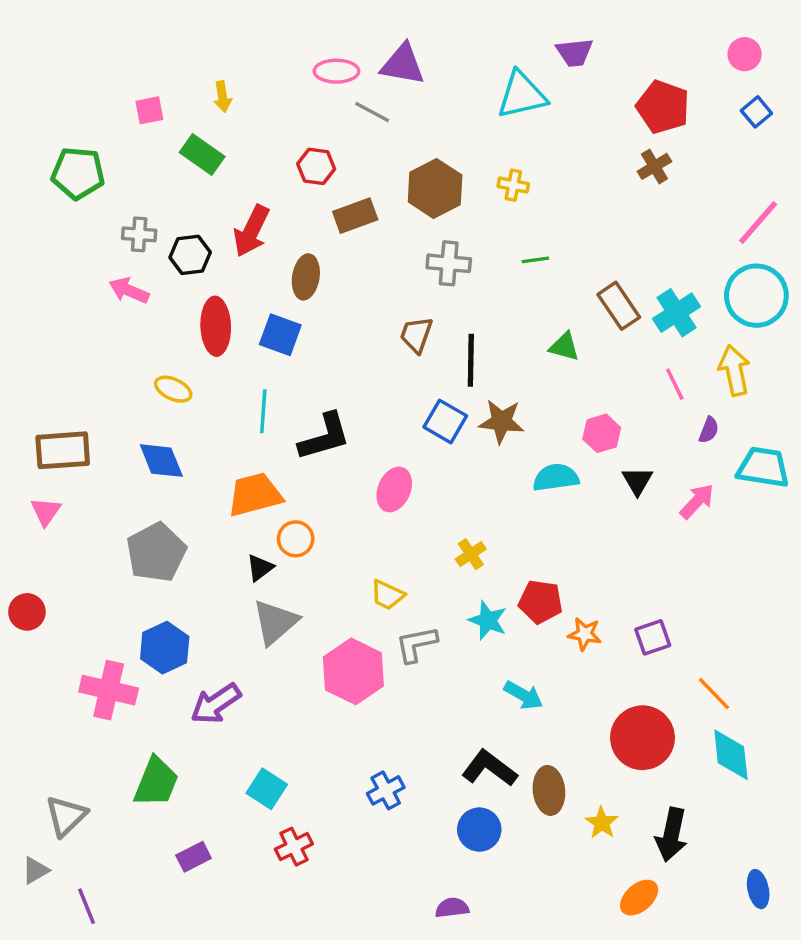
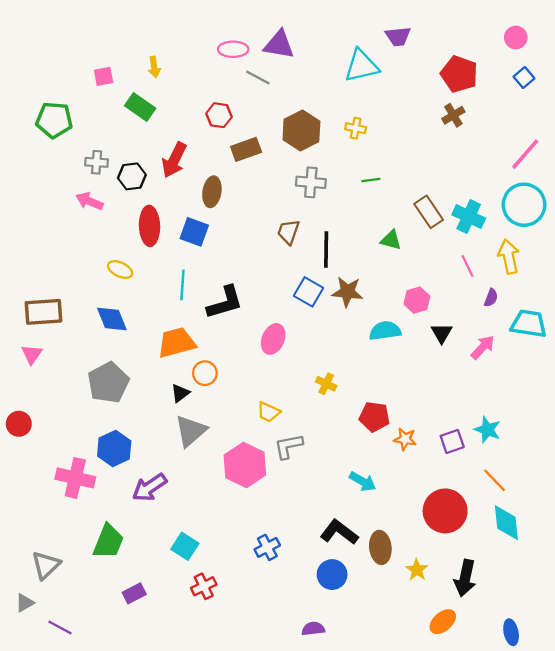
cyan cross: (677, 313) -> (469, 217), turned -32
yellow cross: (471, 554) -> (326, 384), turned -30
cyan star: (488, 620) -> (488, 430), moved
blue ellipse: (758, 889) -> (511, 632), moved
purple line: (86, 906) -> (60, 628), turned -40

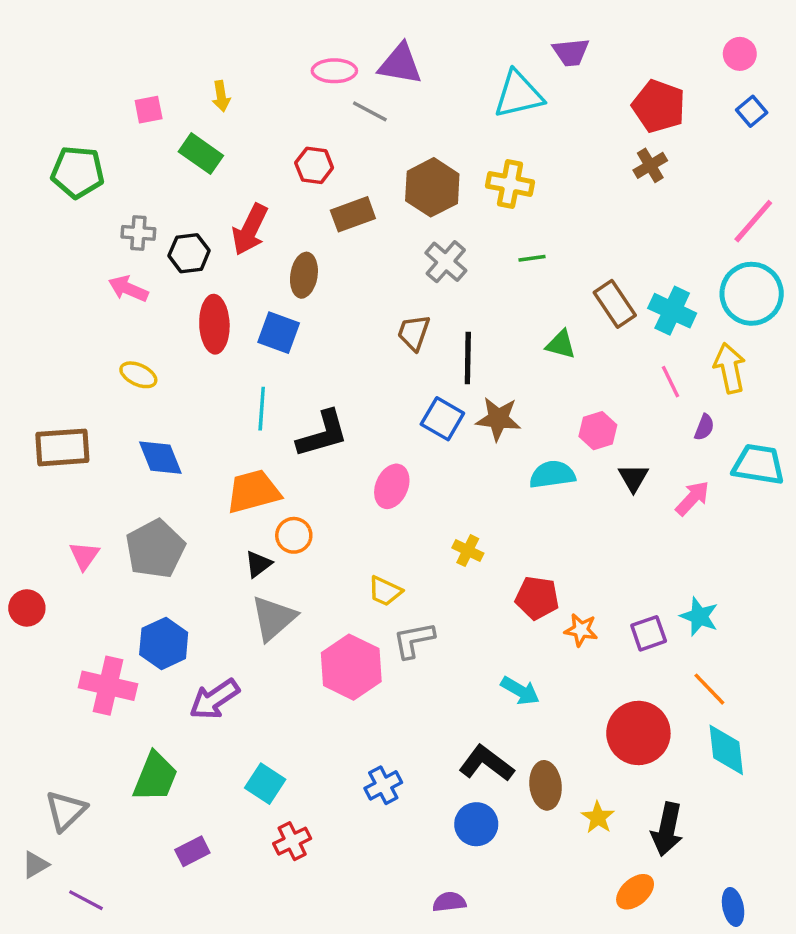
yellow cross: (356, 128) -> (510, 184), size x1.5
gray cross: (311, 182) -> (446, 262), turned 36
yellow ellipse: (120, 270) -> (138, 375), moved
pink triangle: (32, 354) -> (84, 556), moved

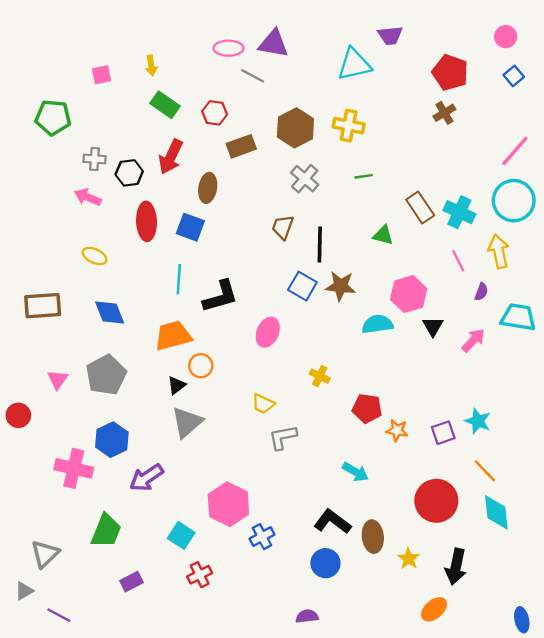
green rectangle: (201, 154) -> (165, 105), moved
pink hexagon: (598, 431) -> (409, 294), size x1.4
pink hexagon: (351, 667) -> (228, 504), moved
blue ellipse: (733, 907) -> (522, 620), moved

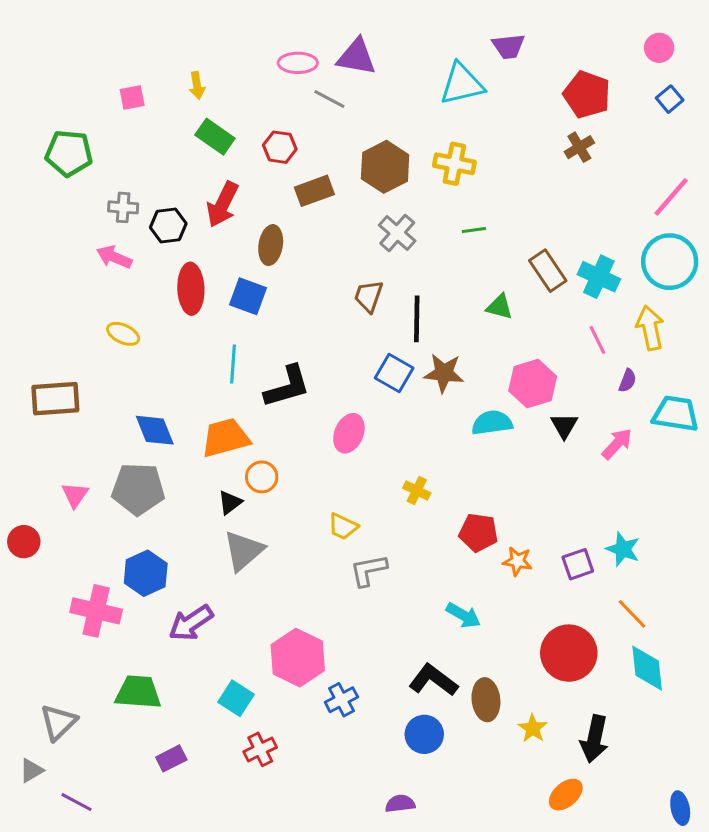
blue diamond: (110, 313) -> (155, 430), moved
gray pentagon: (106, 375) -> (138, 489), turned 30
green trapezoid: (106, 531) -> (138, 692), turned -108

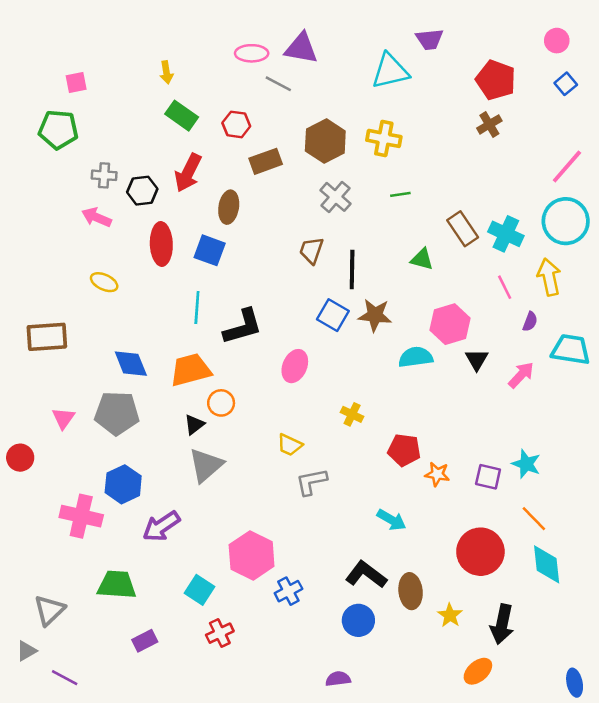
pink square: (132, 98) -> (76, 83), moved
purple square: (578, 564) -> (488, 477), turned 32

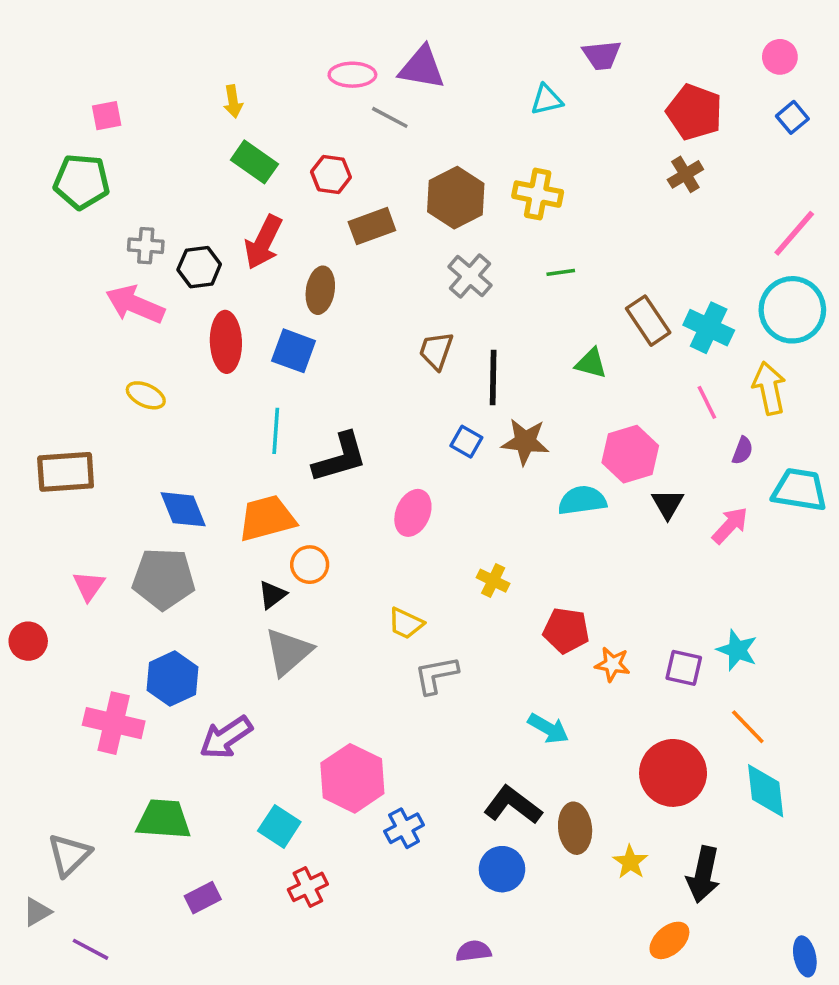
cyan triangle: (390, 71) -> (547, 100), size x0.6
pink arrow: (96, 217) -> (135, 304), size x1.4
blue square: (333, 315) -> (466, 442), size x0.7

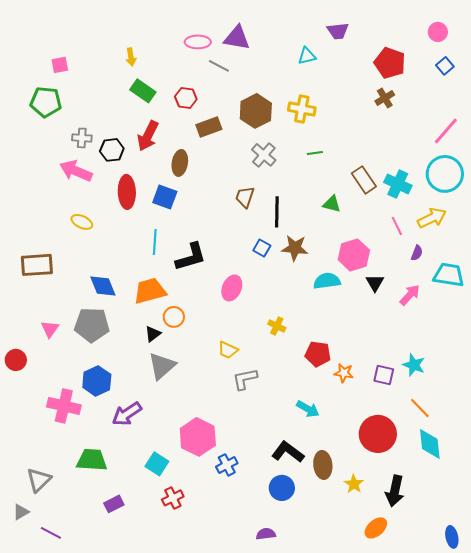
yellow arrow: (769, 388) -> (432, 218), turned 76

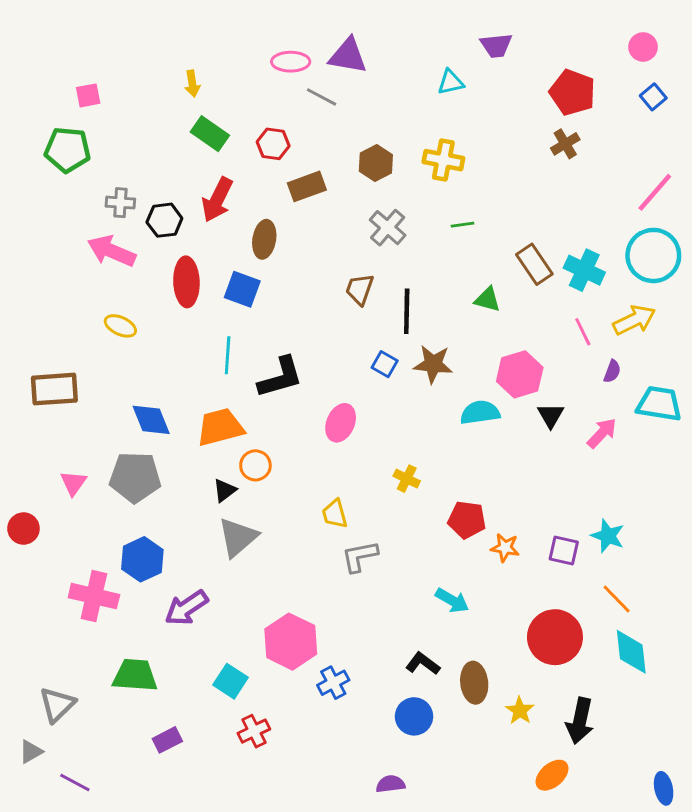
brown hexagon: (256, 111) -> (376, 163), size x0.7
yellow trapezoid: (228, 350) -> (335, 514), turned 50
black L-shape: (288, 452) -> (423, 664), size x0.7

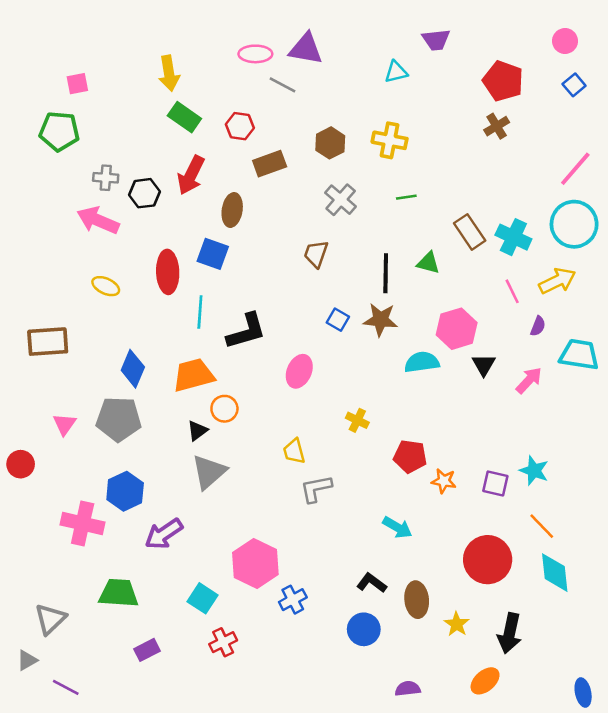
yellow arrow: (192, 84) -> (169, 73), size x1.5
red ellipse: (186, 282) -> (168, 272), moved
black line: (407, 311) -> (386, 273), moved
blue diamond: (151, 420) -> (133, 369), turned 45
purple semicircle: (391, 784) -> (408, 689), moved

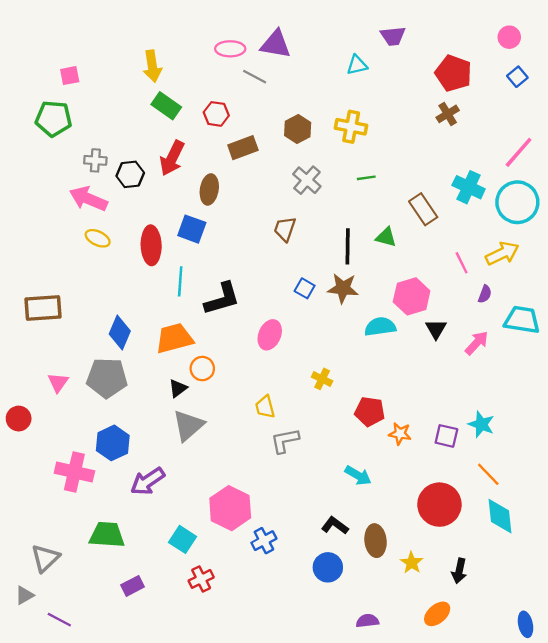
cyan cross: (513, 237) -> (469, 187), moved
yellow ellipse: (106, 286) -> (98, 238), moved
black arrow: (510, 633) -> (459, 571), size x0.7

